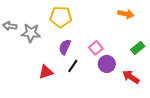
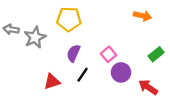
gray star: (31, 33) -> (35, 37), turned -30

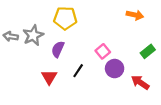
gray arrow: (11, 29) -> (11, 36), moved
purple semicircle: (73, 53) -> (58, 49), moved
red triangle: (52, 81) -> (49, 77), turned -42

